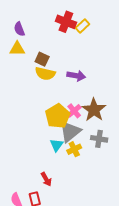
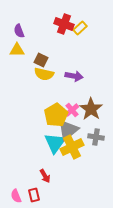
cyan triangle: (57, 145) -> (55, 143), size x1.6
yellow cross: (74, 149) -> (72, 147), size x1.6

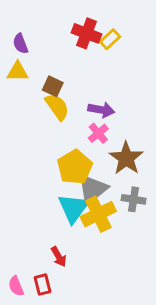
yellow semicircle: (44, 74) -> (57, 107), turned -138
pink cross: (72, 110) -> (98, 133), moved

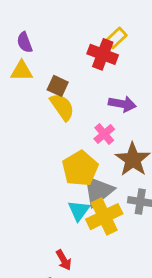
red cross: (87, 33) -> (103, 54), moved
purple arrow: (101, 110) -> (122, 104), moved
cyan triangle: (73, 208) -> (79, 211), size x0.7

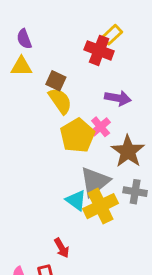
yellow pentagon: (80, 169) -> (77, 135), moved
cyan triangle: (79, 211) -> (76, 200), turned -30

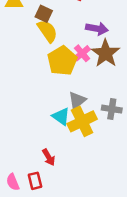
brown star: (128, 151) -> (106, 53), moved
gray triangle: (95, 182) -> (77, 100), size x0.7

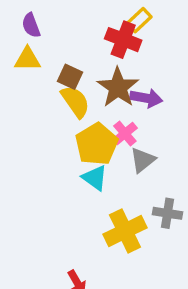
brown star: (106, 53) -> (118, 87), moved
gray triangle: (77, 100) -> (143, 160), moved
cyan triangle: (61, 116) -> (95, 178), moved

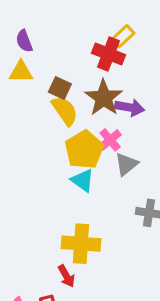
yellow cross: (125, 231) -> (81, 244), moved, turned 30

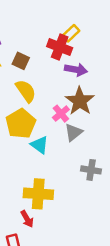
brown square: (60, 88) -> (21, 61), moved
brown star: (104, 98) -> (80, 101), moved
purple arrow: (130, 107) -> (76, 70), moved
yellow pentagon: (84, 150) -> (21, 124), moved

